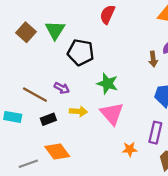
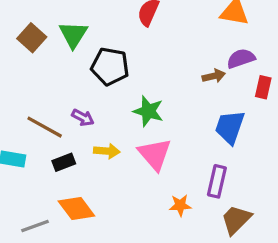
brown arrow: (153, 59) -> (214, 76), turned -96

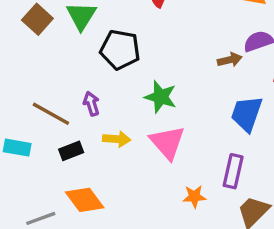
purple arrow: (83, 118) -> (91, 104), turned -135

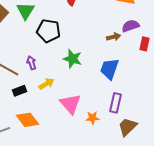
blue trapezoid: (247, 114) -> (110, 69), moved
yellow arrow: (117, 139) -> (46, 84), turned -35
pink triangle: (167, 142) -> (70, 104), moved

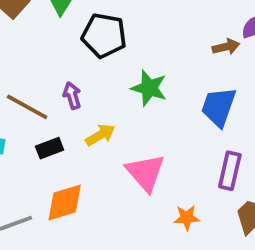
orange star: (92, 118) -> (187, 218), moved
orange diamond: (28, 120) -> (65, 203), turned -70

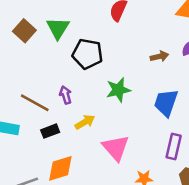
brown arrow: (226, 47) -> (159, 56), moved
green star: (149, 88) -> (118, 90), turned -30

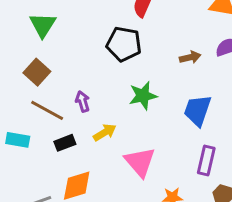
green triangle: (58, 28) -> (43, 25), moved
brown square: (24, 31) -> (37, 72), moved
black pentagon: (87, 54) -> (124, 44), moved

